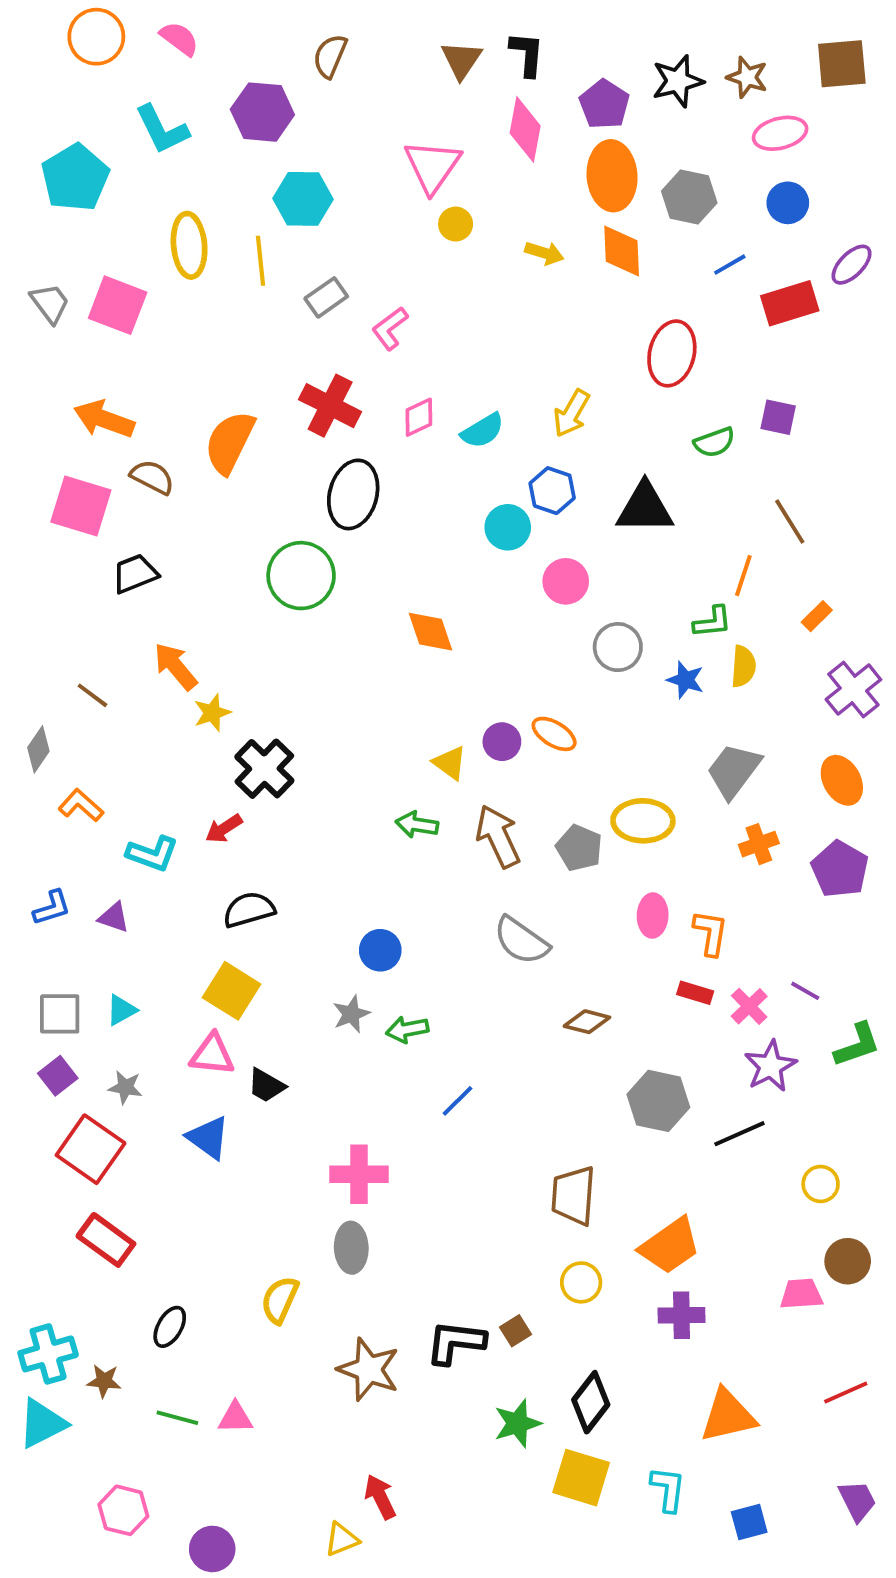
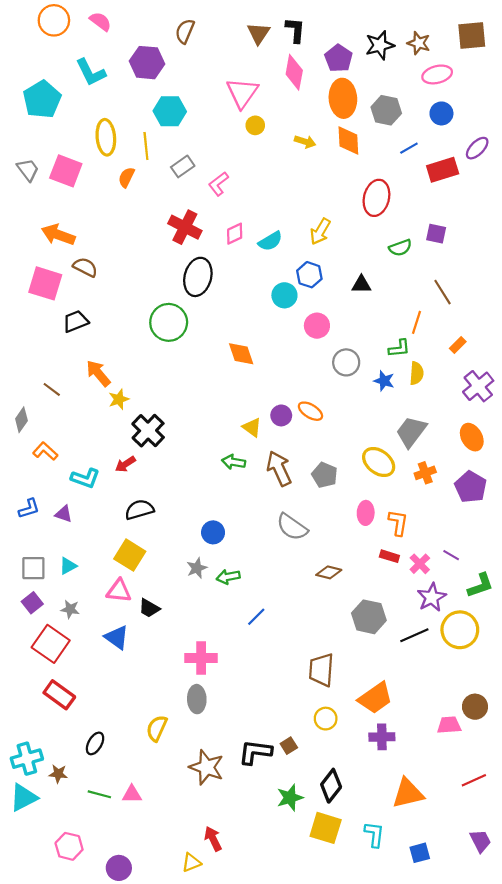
orange semicircle: (230, 442) -> (126, 177), moved, size x0.6
black triangle: (645, 508) -> (361, 284), size x0.6
yellow ellipse: (643, 821) -> (379, 462), moved, turned 36
yellow circle: (821, 1184) -> (460, 630), moved, size x1.8

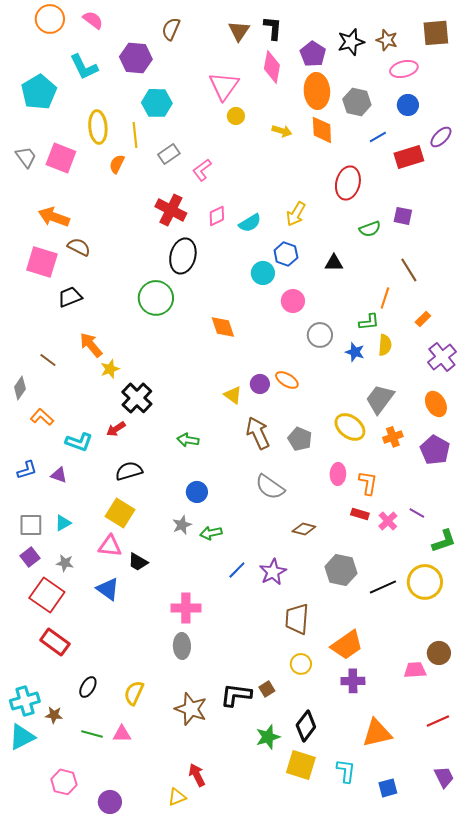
green arrow: (234, 462) -> (188, 440), moved
purple star: (432, 597) -> (273, 572), moved
yellow semicircle: (157, 728) -> (134, 693), moved

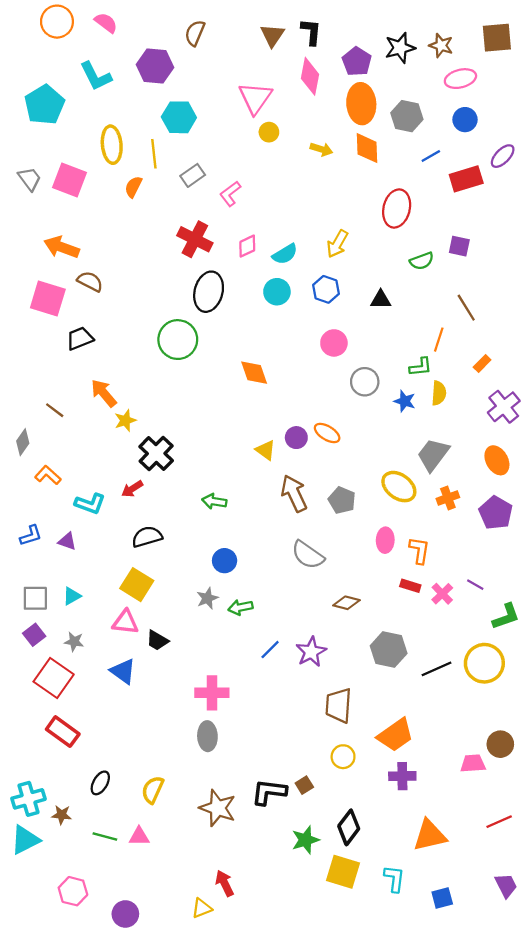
cyan circle: (263, 273) -> (277, 292), moved

